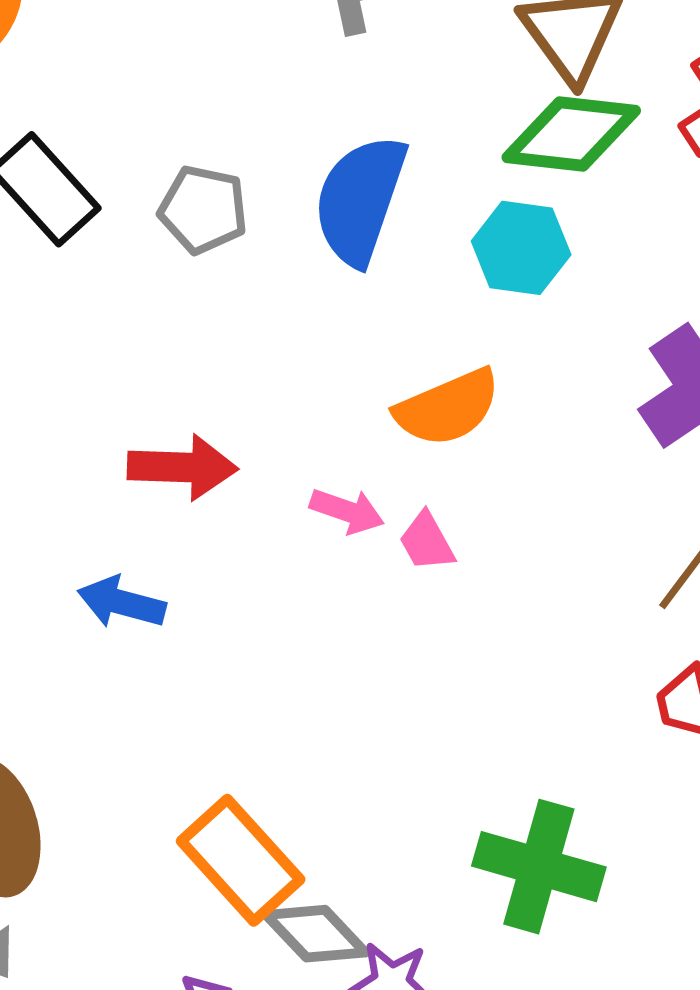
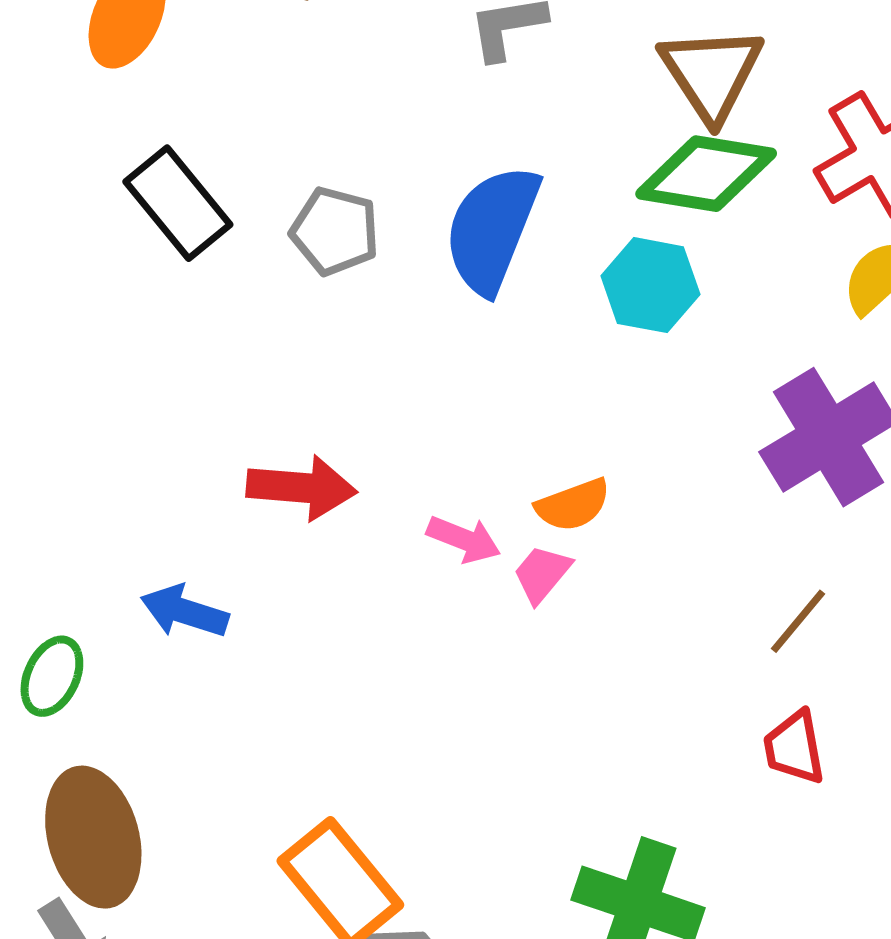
orange semicircle: (448, 408) -> (573, 505), moved, size x0.7
pink trapezoid: (427, 542) -> (542, 574), turned 66
blue arrow: (121, 602) -> (184, 611), moved

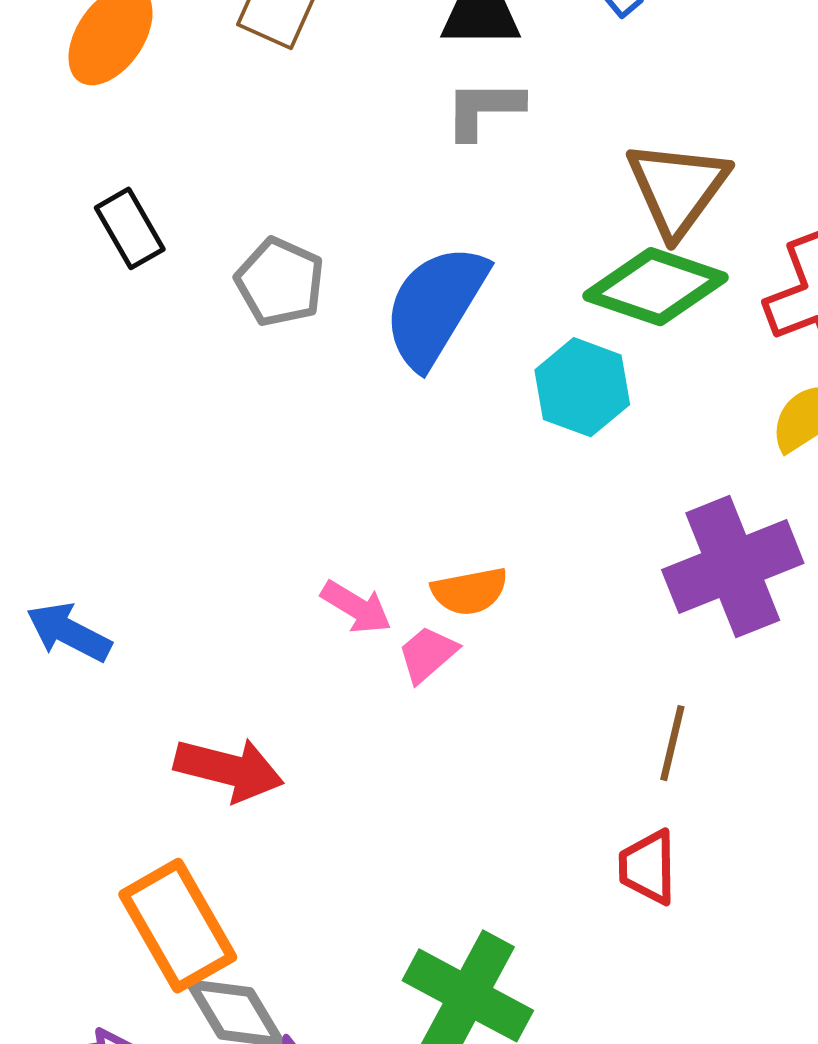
black rectangle: (178, 203) -> (130, 228), size x0.7
red arrow: (302, 488) -> (229, 769), moved
brown line: (798, 621) -> (672, 743), turned -36

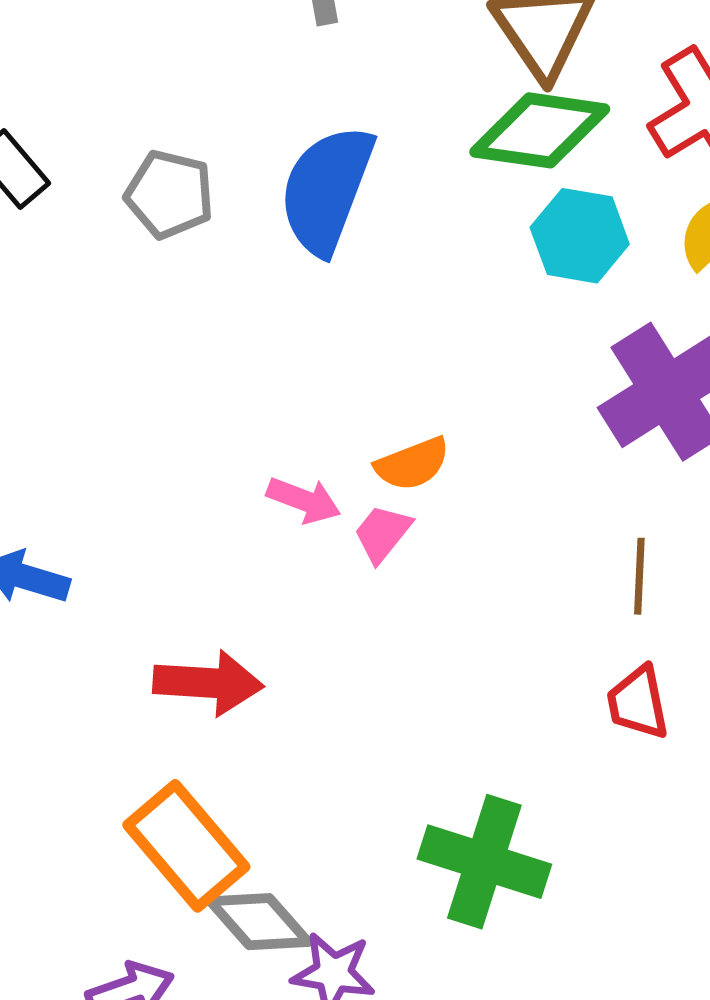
cyan hexagon: (582, 387) -> (580, 236), moved

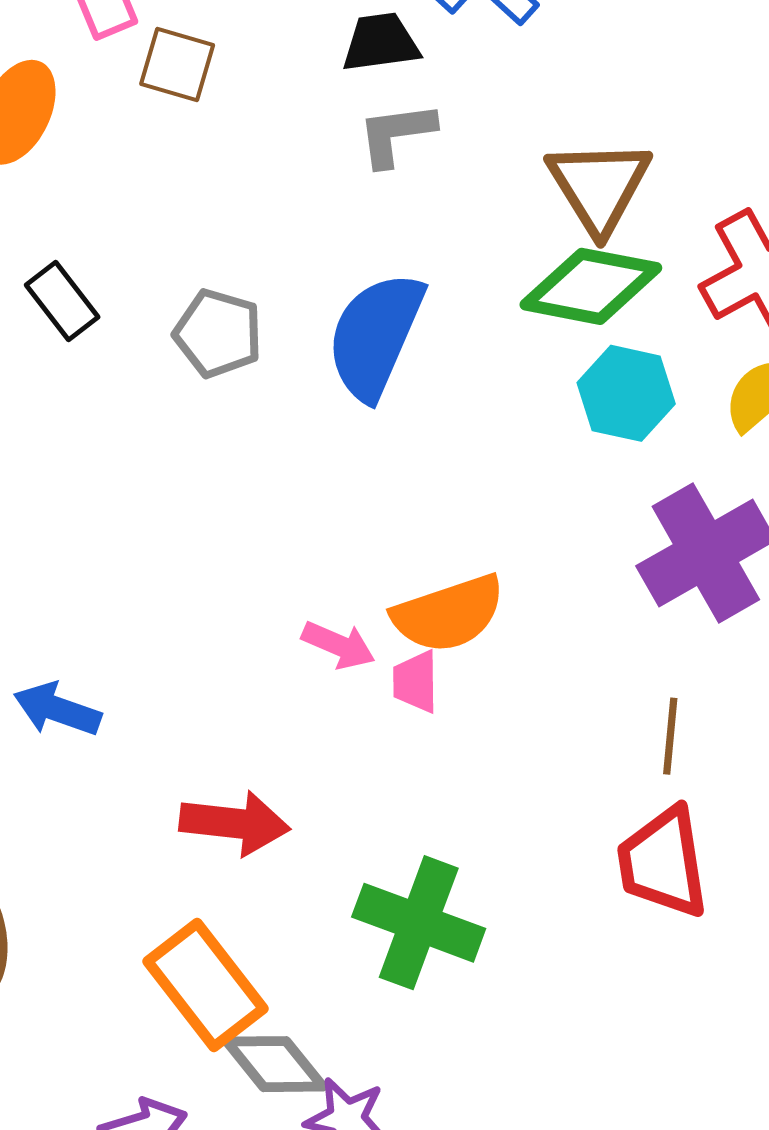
orange semicircle: (412, 464) -> (449, 614), size x1.5
pink trapezoid: (382, 533) -> (416, 682), turned -42
red trapezoid: (638, 703) -> (663, 862), size x1.5
green cross: (484, 862) -> (419, 923), moved

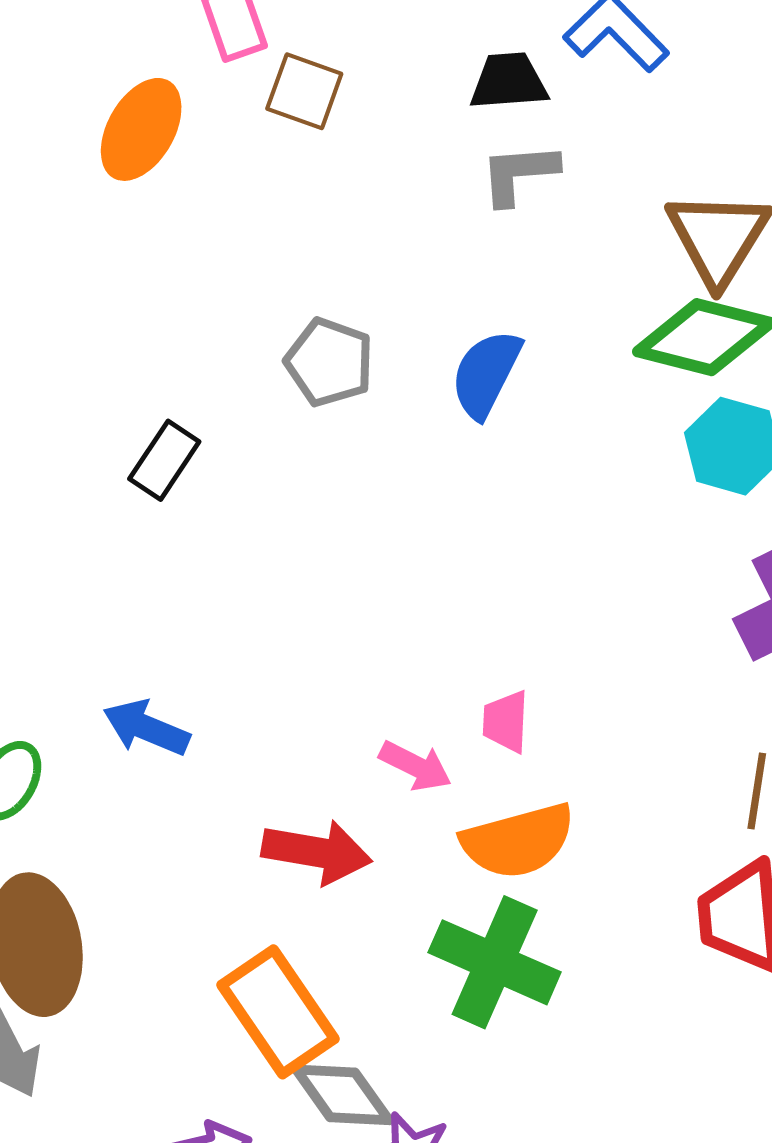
black rectangle: (62, 301) -> (164, 460), moved, turned 68
blue semicircle: (375, 336) -> (486, 374), size x0.7
orange semicircle: (449, 614) -> (518, 841), moved
pink arrow: (338, 645) -> (415, 766), moved

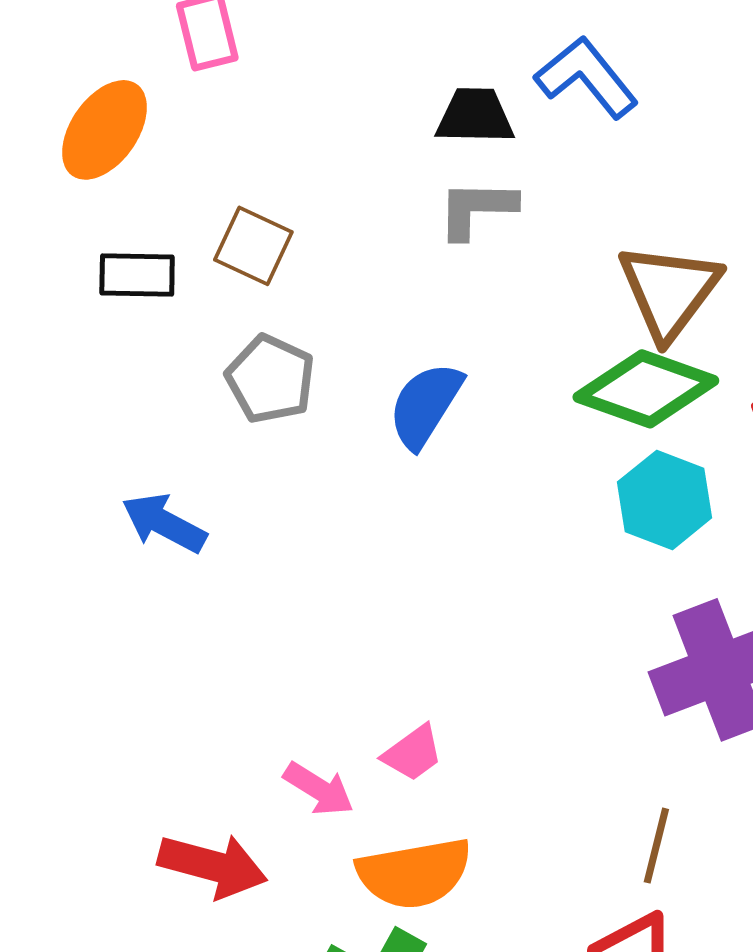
brown square: (304, 91) -> (253, 246), moved
black rectangle: (164, 460) -> (137, 275), moved, turned 52
pink trapezoid: (506, 721) -> (413, 753), turned -134
blue arrow: (146, 728) -> (164, 523), moved

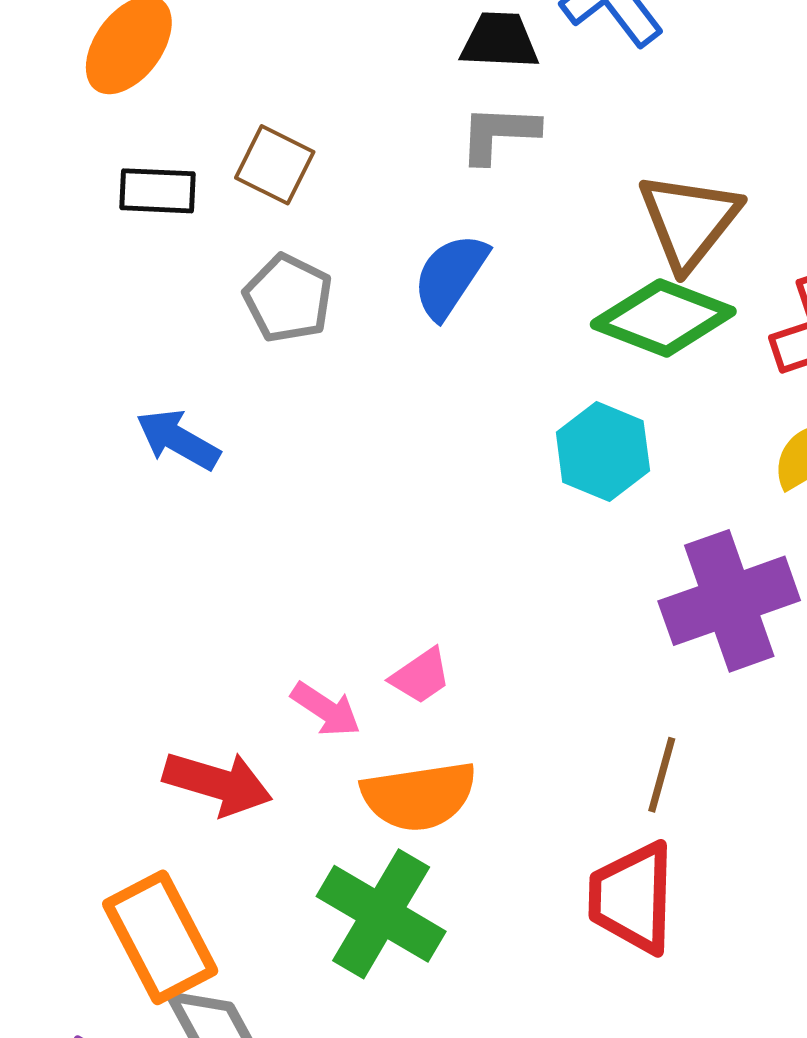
blue semicircle: (425, 405) -> (450, 276), moved
cyan hexagon: (665, 500) -> (603, 451), moved

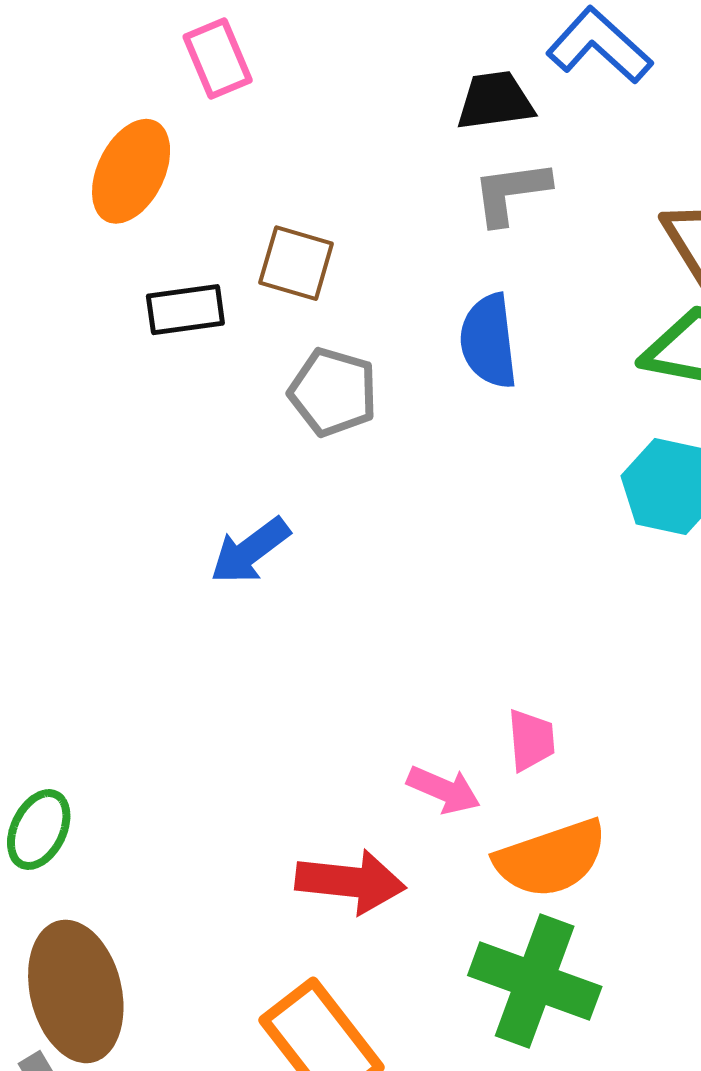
blue semicircle: (450, 276) -> (489, 341), turned -30
blue arrow: (178, 440) -> (250, 551), turned -56
pink trapezoid: (421, 676) -> (531, 740), turned -50

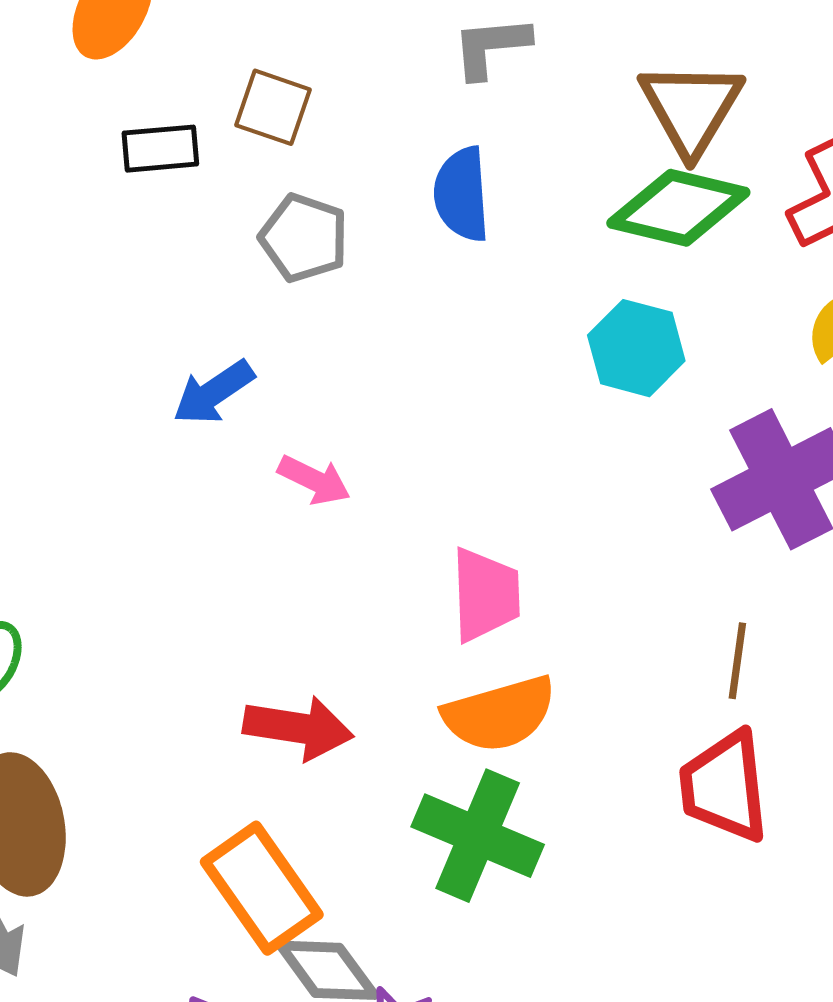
pink trapezoid: (531, 740) -> (485, 595), size x1.5
pink arrow: (444, 790) -> (314, 480), moved

